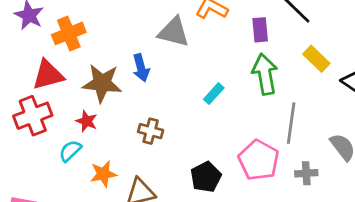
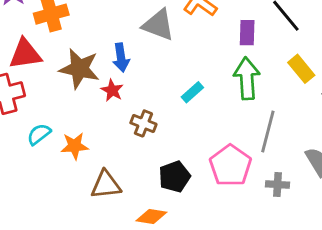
red star: (87, 121) -> (112, 90), moved
brown cross: (151, 131) -> (143, 123), moved
orange star: (103, 174) -> (75, 146), moved

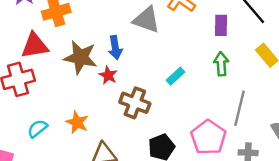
green arrow: (247, 78) -> (221, 64), size x0.7
brown cross: (143, 123) -> (135, 103), size x1.4
cyan semicircle: (39, 134) -> (38, 129), moved
orange star: (75, 146) -> (77, 122), turned 30

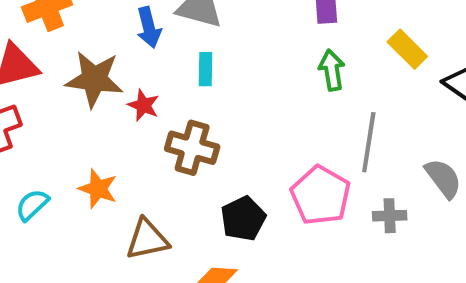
blue arrow: (115, 48) -> (149, 27), moved
cyan rectangle: (176, 76) -> (205, 69), moved, turned -42

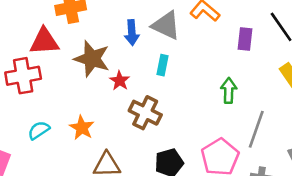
green arrow: (332, 70) -> (229, 91), moved

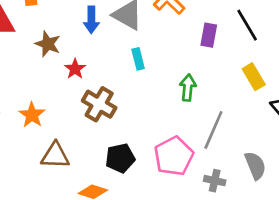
brown star: (92, 59) -> (48, 44), size x0.7
cyan rectangle: (162, 65) -> (138, 59), moved, turned -30

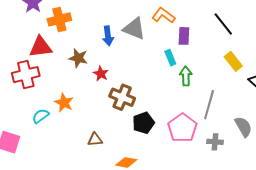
purple rectangle: (209, 35) -> (184, 36), moved
cyan rectangle: (138, 59) -> (170, 58), moved
orange star: (32, 115) -> (64, 103), moved
brown triangle: (55, 156) -> (95, 140), size x0.7
black pentagon: (120, 158) -> (143, 123), moved

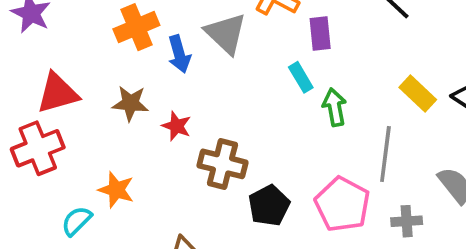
orange cross: (59, 19) -> (136, 27), moved
gray triangle: (134, 29) -> (226, 33), turned 30
yellow rectangle: (233, 61) -> (418, 94), moved

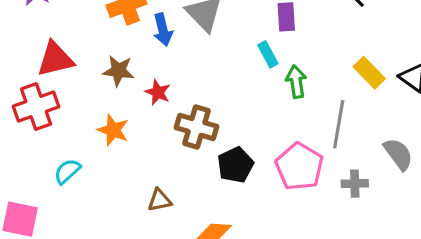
orange star: (116, 190) -> (113, 130), moved

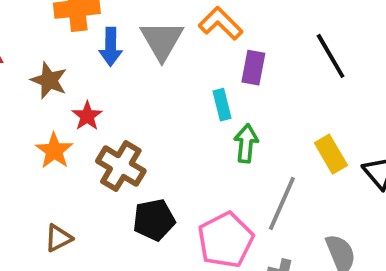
orange star: (113, 130) -> (54, 151), moved
brown triangle: (160, 200) -> (58, 238), turned -30

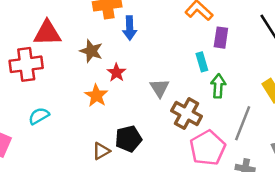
gray triangle: (162, 40) -> (159, 88), moved, size x0.7
brown cross: (121, 166) -> (187, 113), moved
black pentagon: (154, 220) -> (128, 139), moved

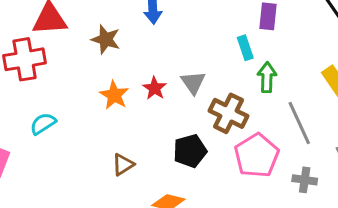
red star: (116, 73) -> (155, 88), moved
gray line: (243, 123) -> (299, 123), turned -44
black pentagon: (128, 139) -> (190, 151), moved

